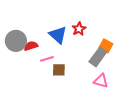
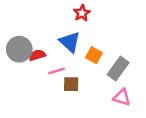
red star: (79, 29) -> (82, 13), moved
orange square: (106, 46) -> (94, 55), moved

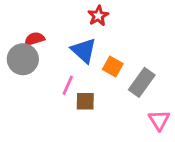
red semicircle: (37, 55) -> (34, 39), moved
pink line: (57, 71) -> (68, 85), turned -49
pink triangle: (122, 97) -> (159, 120), moved, turned 42

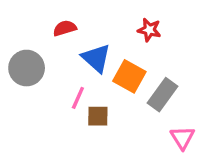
red star: (98, 16) -> (149, 30), moved, turned -30
red semicircle: (34, 39) -> (65, 28), moved
orange square: (113, 66) -> (129, 76), size x1.4

